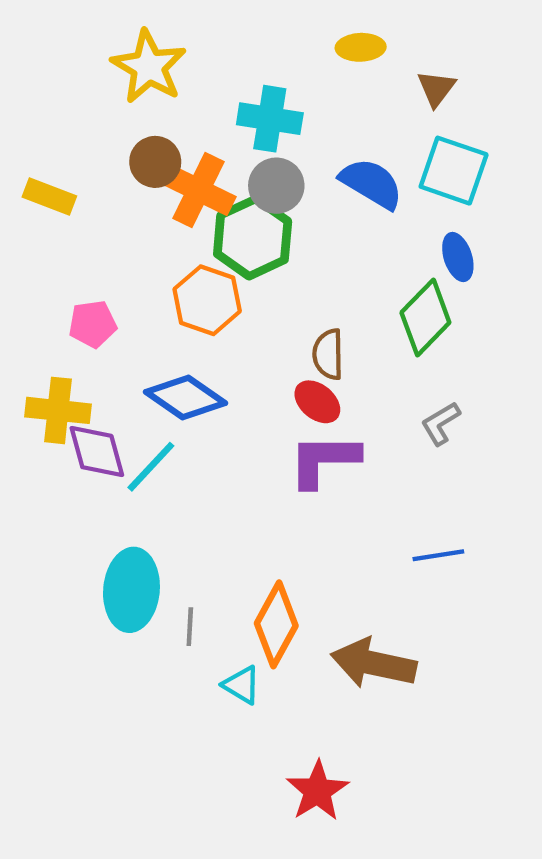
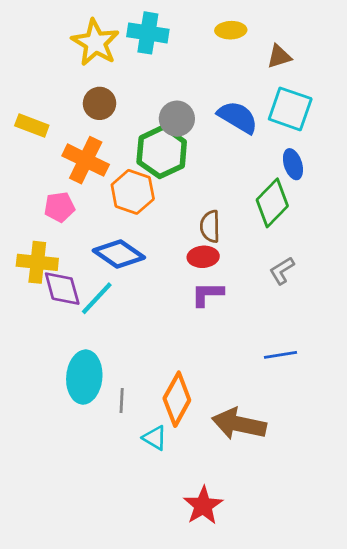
brown triangle: (436, 88) -> (279, 56), turned 36
cyan cross: (270, 119) -> (148, 33), moved
orange cross: (198, 190) -> (86, 160), moved
red ellipse: (317, 402) -> (203, 257), turned -44
purple L-shape: (324, 460) -> (207, 294), size x0.7

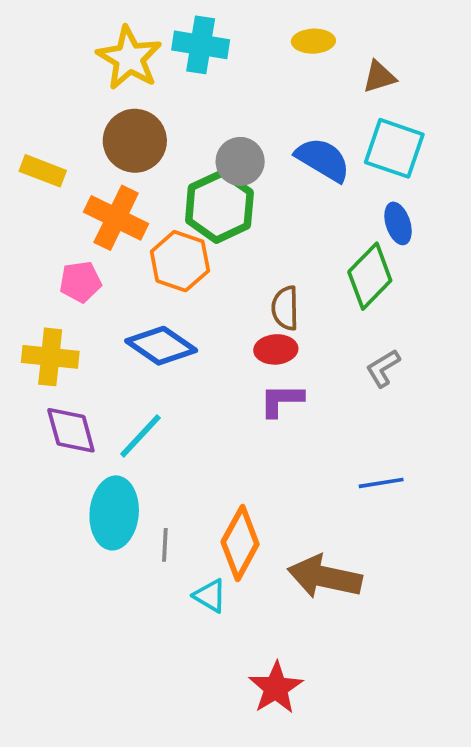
brown circle: (99, 103) -> (135, 141), size x1.4
purple diamond: (62, 289) -> (71, 430), moved
cyan line: (97, 298) -> (140, 436), moved

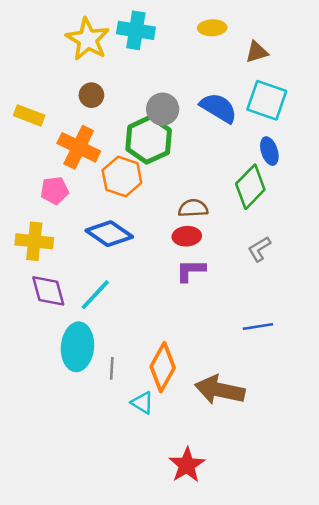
brown circle: (135, 141) -> (91, 95), size x0.6
brown semicircle: (285, 308) -> (193, 208), turned 88

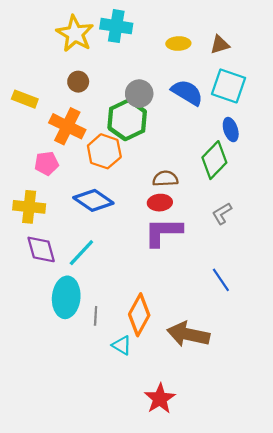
yellow ellipse: (212, 28) -> (178, 43), moved
purple L-shape: (191, 271) -> (163, 232), size x1.5
blue line: (258, 326) -> (221, 280), turned 65

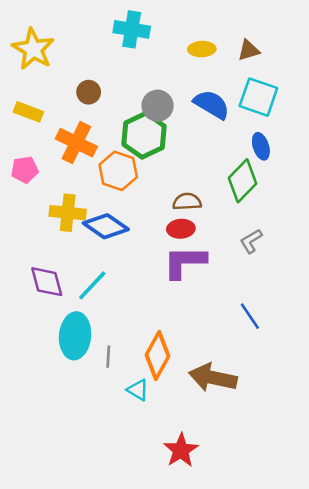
yellow star: (75, 34) -> (33, 49), moved
pink pentagon: (47, 163) -> (25, 170), moved
yellow cross: (29, 207) -> (68, 213), moved

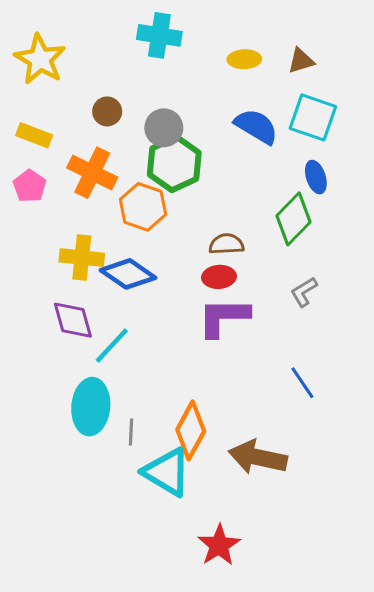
gray circle: (158, 106) -> (164, 128), moved
pink pentagon: (25, 170) -> (30, 186), moved, turned -30
purple diamond: (47, 282) -> (73, 320), moved
cyan triangle: (138, 390) -> (167, 472), size x1.8

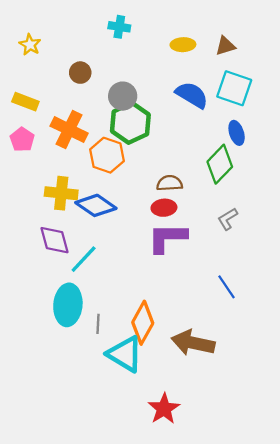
cyan cross: (159, 35) -> (119, 27), size x0.7
yellow star: (40, 59) -> (30, 45), size x0.6
brown circle: (107, 111) -> (80, 73), moved

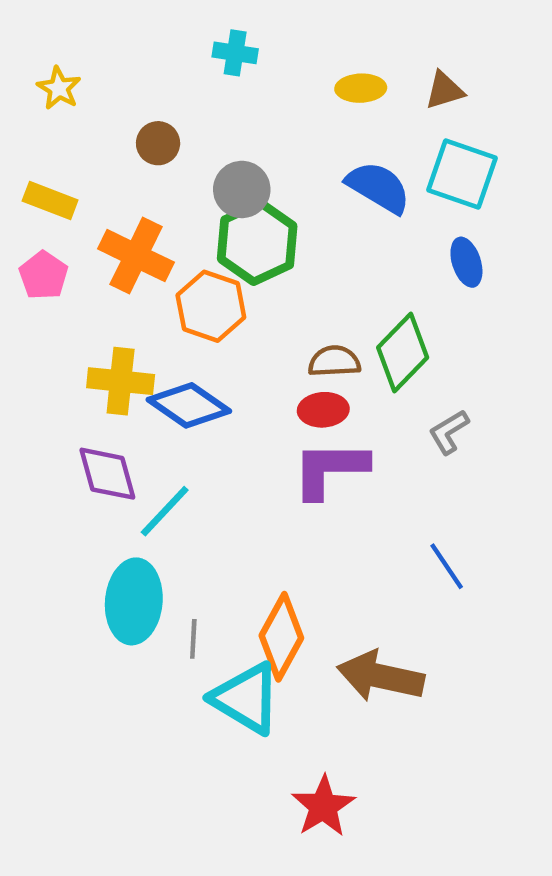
green diamond: (220, 164) -> (403, 352), moved

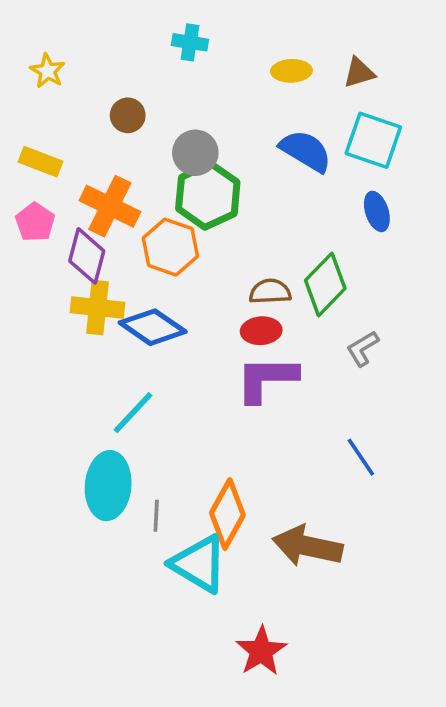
purple diamond: (107, 474) -> (87, 256), moved, turned 30

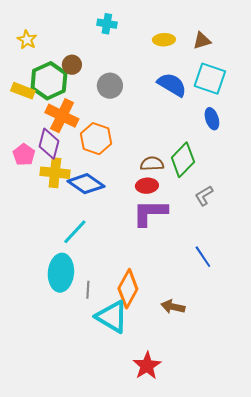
green hexagon: (208, 195) -> (49, 81), moved
pink pentagon: (35, 222) -> (24, 155), moved
brown arrow: (307, 546) -> (173, 307), size x0.6

